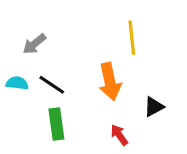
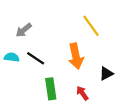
yellow line: (132, 38) -> (91, 26), turned -30
green rectangle: (56, 124) -> (51, 89), moved

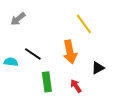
gray arrow: (24, 30) -> (18, 19), moved
cyan semicircle: (12, 57) -> (11, 62), moved

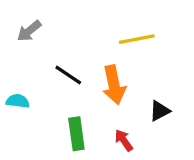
yellow line: (84, 24) -> (137, 39), turned -65
black line: (33, 54) -> (68, 75), moved

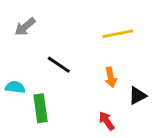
orange arrow: (114, 85) -> (111, 77), moved, size x0.6
green rectangle: (76, 134) -> (40, 108), moved

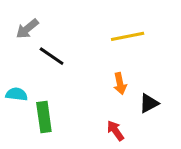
black line: (59, 65) -> (52, 56), moved

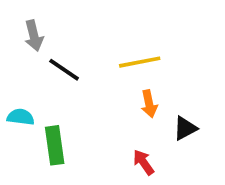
gray arrow: (27, 29) -> (34, 36), turned -65
yellow line: (128, 36) -> (140, 62), moved

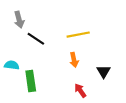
orange arrow: (149, 104) -> (74, 60), moved
black triangle: (185, 128) -> (104, 72), turned -32

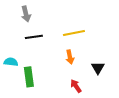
gray arrow: (19, 20) -> (26, 14), moved
black line: (36, 39) -> (34, 37), turned -42

